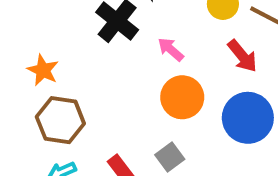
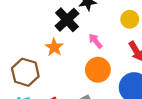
orange star: (43, 70) -> (54, 47), moved

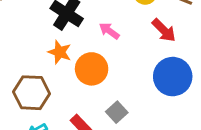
orange circle: (98, 70) -> (92, 69), moved

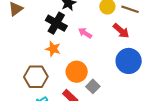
orange circle: (92, 69) -> (77, 72), moved

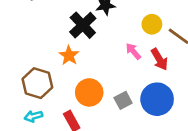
pink arrow: (85, 33) -> (133, 51), moved
gray square: (93, 86) -> (123, 100), moved

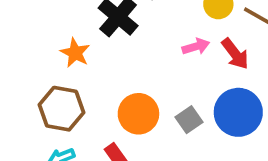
pink arrow: (133, 51) -> (196, 47), turned 120
orange star: (69, 55) -> (75, 53), moved

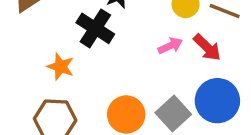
gray square: (189, 120) -> (173, 114), size x1.4

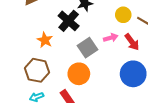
gray square: (173, 114) -> (88, 48), moved

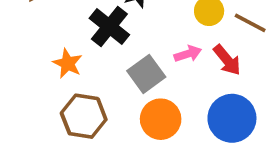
brown hexagon: (37, 70) -> (84, 116), moved
orange circle: (79, 74) -> (161, 119), moved

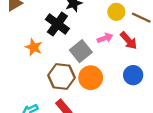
brown hexagon: (84, 116) -> (62, 76), moved
blue circle: (232, 118) -> (133, 75), size x0.7

